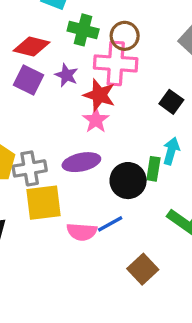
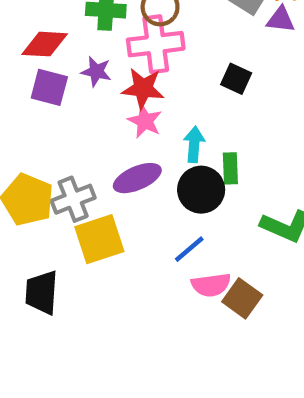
cyan arrow: (171, 151) -> (194, 144), moved
pink semicircle: (82, 232) -> (211, 285), moved

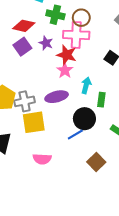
purple square: (49, 87) -> (22, 47), turned 30
black circle: (201, 190) -> (84, 119), moved
pink semicircle: (211, 285) -> (42, 159), moved

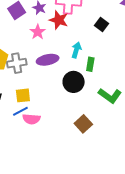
pink star: (65, 70) -> (38, 32), moved
yellow square: (34, 122) -> (23, 95), moved, size x0.7
blue line: (75, 134) -> (20, 111), moved

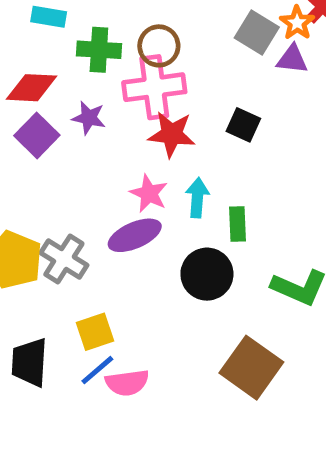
red star: (59, 20) -> (172, 134), moved
pink star: (38, 32) -> (149, 193), moved
gray cross: (17, 63) -> (64, 259), turned -36
brown square: (83, 124) -> (251, 368), size x1.4

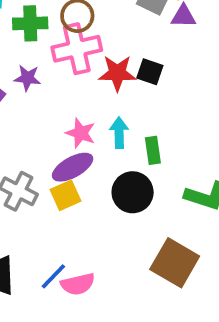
red star: (172, 134) -> (117, 73), moved
yellow square: (95, 332) -> (65, 195), moved

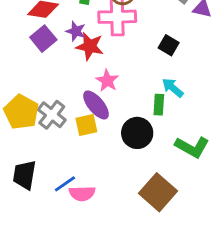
red star: (117, 73) -> (90, 46), moved
cyan arrow: (119, 133) -> (173, 88), moved, turned -60
purple ellipse: (73, 167) -> (96, 105), turned 68

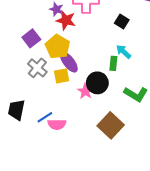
purple square: (43, 39) -> (31, 38), moved
pink star: (107, 81) -> (85, 91), moved
yellow pentagon: (21, 112) -> (58, 47), moved

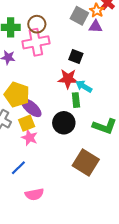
red star: (66, 20) -> (68, 79), moved
pink star: (85, 91) -> (30, 138), moved
pink semicircle: (57, 124) -> (34, 194), moved

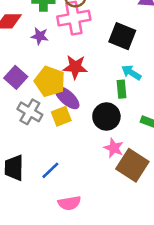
black square: (76, 57) -> (122, 36), size x1.5
red star: (68, 79) -> (75, 67), moved
pink star: (30, 138) -> (114, 148), moved

